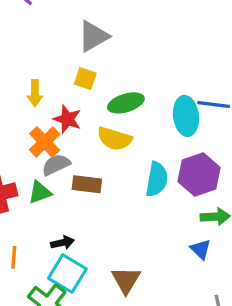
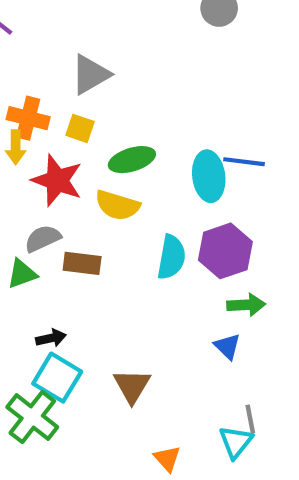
red star: (67, 119) -> (57, 180), size x1.4
orange cross: (45, 142) -> (28, 118), moved, turned -32

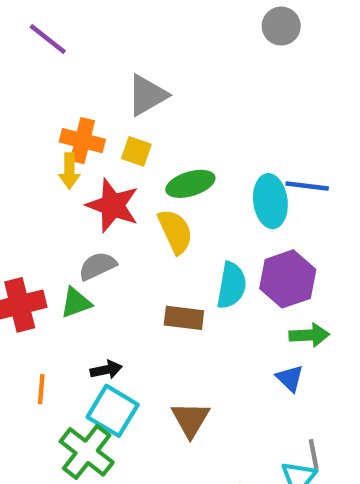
yellow semicircle: (117, 205) -> (175, 231), turned -132
brown rectangle: (82, 263) -> (184, 318), moved

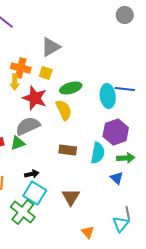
gray circle: (281, 26) -> (125, 15), moved
gray semicircle: (97, 266) -> (28, 126), size x1.4
cyan semicircle: (231, 285) -> (98, 153), moved

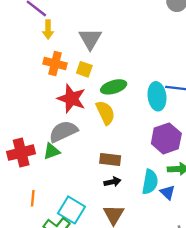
gray triangle: (51, 47) -> (90, 39), turned -30
yellow arrow: (15, 82) -> (48, 30), moved
cyan semicircle: (98, 153) -> (150, 182), moved
black arrow: (32, 174) -> (112, 182), moved

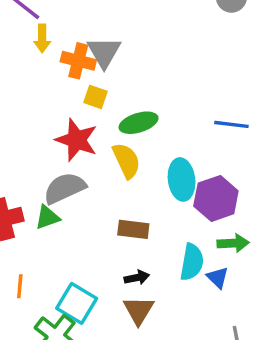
orange cross: (55, 63) -> (78, 61), moved
cyan ellipse: (157, 96) -> (182, 179), moved
black arrow: (112, 182) -> (137, 278), moved

